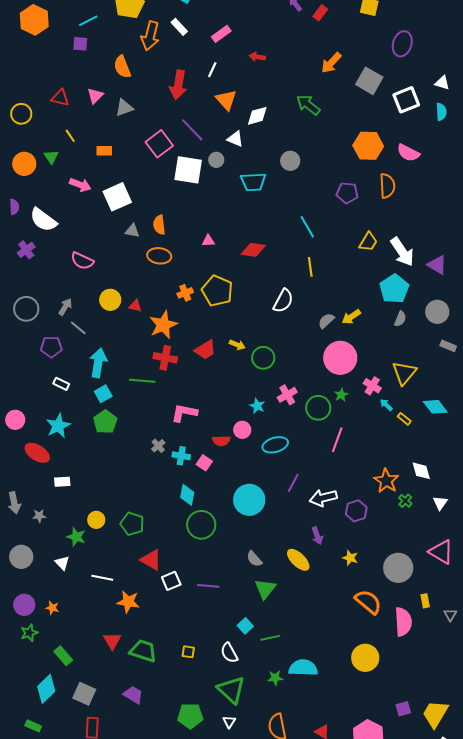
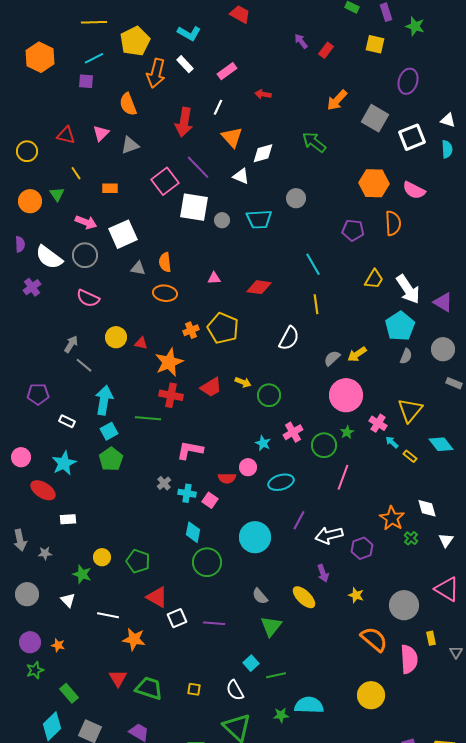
gray circle: (216, 160) -> (222, 220), moved
gray circle: (26, 309) -> (85, 255), moved
purple pentagon: (51, 347) -> (38, 394), moved

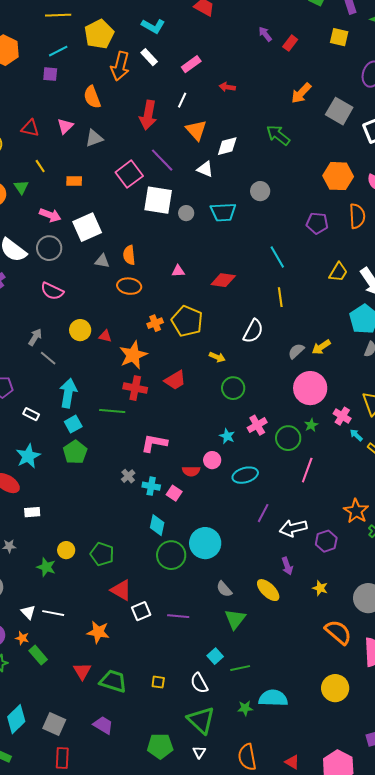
yellow arrow: (243, 382) -> (217, 357), moved
cyan circle: (255, 537) -> (205, 543), moved
white triangle: (68, 600) -> (28, 612), moved
white line: (108, 615) -> (53, 613), moved
green rectangle: (69, 693) -> (38, 655), moved

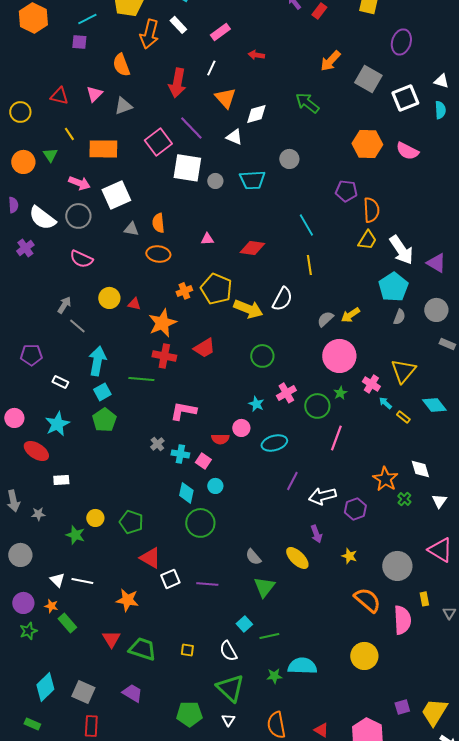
orange rectangle: (74, 181) -> (103, 149), size x1.8
orange semicircle: (357, 216) -> (371, 210), moved
yellow arrow: (217, 357) -> (248, 309), moved, size x1.8
cyan circle: (205, 543) -> (215, 486), moved, size x0.5

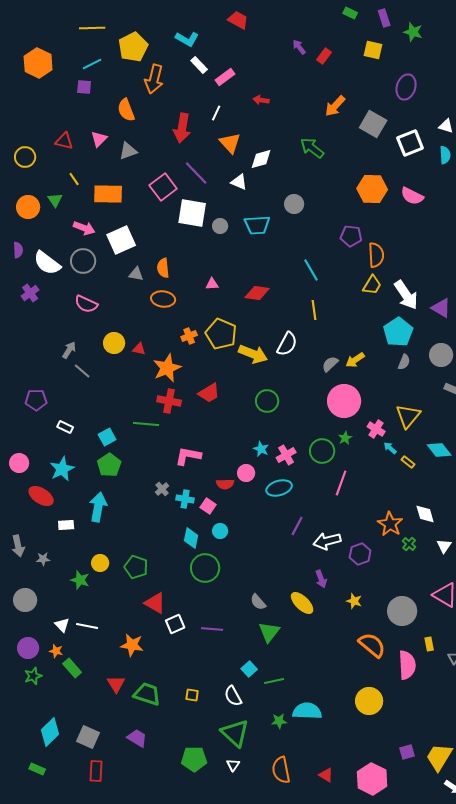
white rectangle: (178, 25) -> (199, 65), moved
cyan arrow: (97, 361) -> (98, 507), moved
pink cross: (286, 393) -> (286, 455), moved

